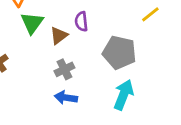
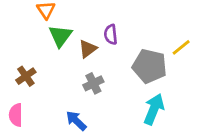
yellow line: (150, 14) -> (181, 47), moved
blue arrow: (66, 98) -> (76, 121), moved, turned 35

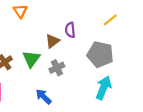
green triangle: (60, 36) -> (31, 59), moved
yellow line: (181, 47) -> (110, 20), moved

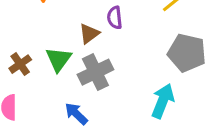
gray pentagon: (100, 54) -> (187, 53), moved
gray cross: (57, 68) -> (95, 72), size x1.5

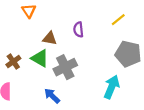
brown triangle: (89, 34) -> (50, 38), moved, turned 48
green triangle: (59, 59) -> (40, 58), turned -36

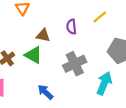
yellow line: (118, 20) -> (100, 17), moved
gray cross: (65, 67) -> (75, 64), moved

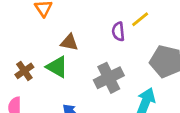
purple semicircle: (71, 27) -> (118, 31), moved

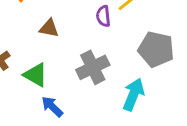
green triangle: (57, 67) -> (36, 75), moved

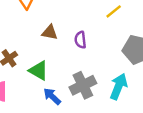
purple semicircle: (103, 16) -> (80, 40), moved
gray cross: (93, 67) -> (83, 85), moved

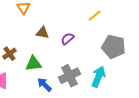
purple semicircle: (80, 40) -> (67, 39), turned 56
green triangle: (39, 71) -> (33, 64), turned -36

